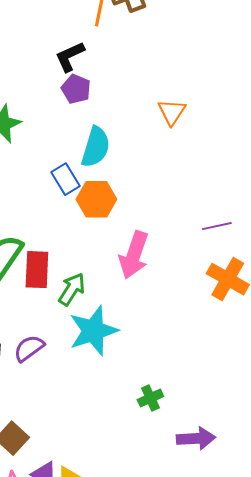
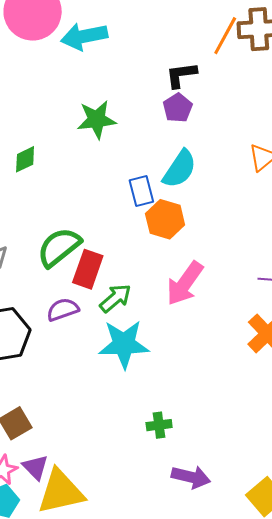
purple semicircle: (29, 348) -> (63, 310), moved

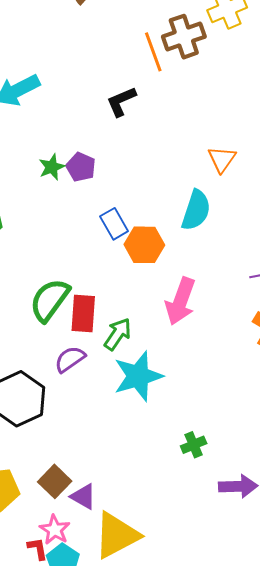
orange line: (225, 36) -> (153, 52), turned -33
purple pentagon: (178, 108) -> (81, 167), moved
green star: (97, 120) -> (52, 167), size x0.7
cyan semicircle: (180, 169) -> (196, 210), moved
purple triangle: (35, 467) -> (83, 497), moved

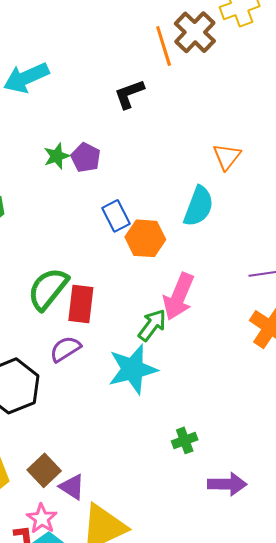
brown cross: (184, 37) -> (195, 32), turned -30
green arrow: (118, 334) -> (152, 325), moved

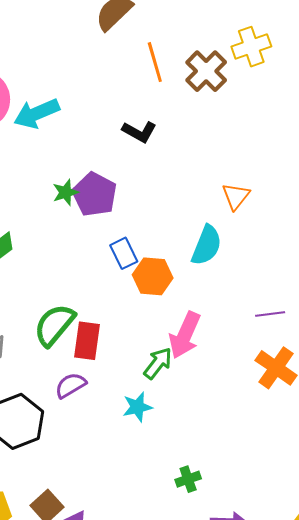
orange line: (164, 46) -> (155, 62), moved
black L-shape: (129, 94) -> (139, 132), turned -132
purple pentagon: (86, 158) -> (95, 194), size x1.5
cyan star: (133, 369) -> (137, 407), size x0.6

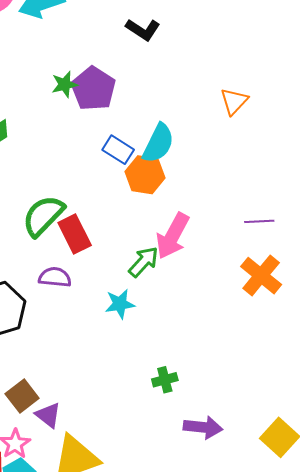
cyan semicircle: (207, 245) -> (158, 143), moved
blue rectangle: (124, 253) -> (118, 150), turned -36
red rectangle: (87, 341) -> (75, 234), turned -39
purple semicircle: (71, 385) -> (55, 277), turned 32

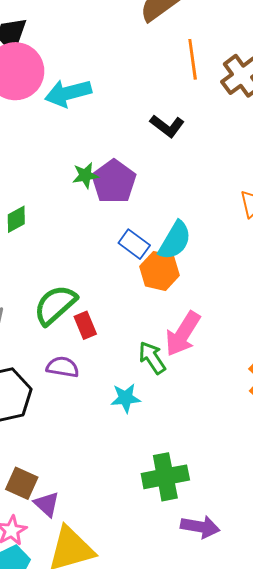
red rectangle: (75, 234) -> (85, 325), size x0.7
green arrow: (144, 262) -> (152, 358), turned -80
green cross: (165, 380) -> (165, 477), size x1.8
brown square: (22, 396) -> (22, 483), turned -32

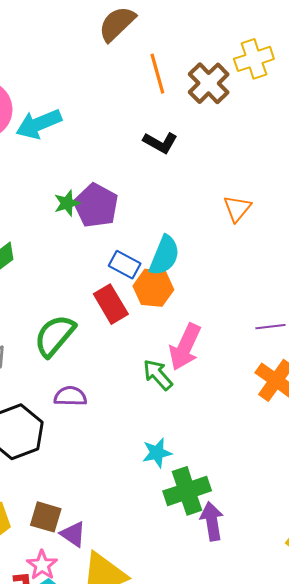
black L-shape: (167, 126) -> (160, 143), moved
red rectangle: (85, 325) -> (111, 304), moved, size x1.4
cyan star: (126, 398) -> (157, 453), moved
purple arrow: (200, 527) -> (212, 521), moved, turned -102

